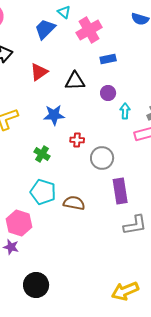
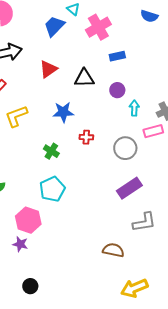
gray circle: (102, 158) -> (125, 148), moved
purple rectangle: (120, 191) -> (129, 188), turned 65
cyan pentagon: (43, 192) -> (52, 189), turned 30
brown semicircle: (74, 203) -> (113, 250), moved
black circle: (36, 285) -> (30, 286), moved, size x0.6

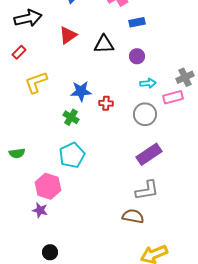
cyan arrow: (134, 108) -> (148, 83), moved, turned 84
blue star: (63, 112) -> (81, 91), moved
gray L-shape: (144, 222) -> (147, 190), moved

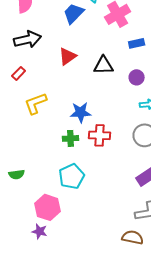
red cross: (106, 103) -> (100, 135), moved, size x1.5
green cross: (71, 117) -> (71, 138), turned -35

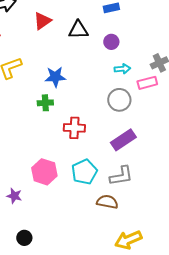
red cross: (100, 135) -> (74, 128), moved
cyan pentagon: (72, 176) -> (84, 172), moved
pink hexagon: (48, 207) -> (44, 172), moved

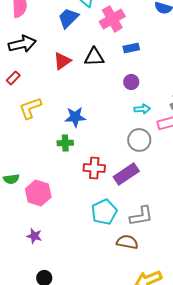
black triangle: (78, 30) -> (94, 57), moved
purple rectangle: (123, 140) -> (126, 174), moved
pink hexagon: (44, 172) -> (38, 193), moved

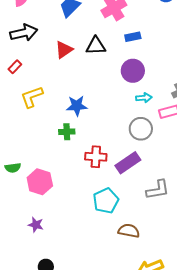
purple circle: (131, 82) -> (133, 71), size x1.5
gray L-shape: (141, 216) -> (158, 190), moved

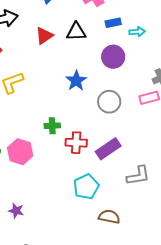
cyan arrow: (144, 98) -> (137, 32), moved
blue star: (77, 106) -> (76, 81), moved, turned -30
gray circle: (141, 129) -> (109, 102), moved
green cross: (67, 132) -> (52, 126), moved
pink hexagon: (40, 182) -> (20, 152), moved

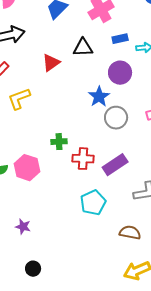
red triangle: (44, 36) -> (51, 63), moved
blue star: (76, 81) -> (99, 97), moved
brown semicircle: (109, 217) -> (130, 233), moved

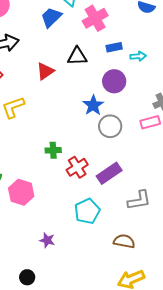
red cross: (83, 159) -> (77, 167), turned -35
pink hexagon: (27, 168) -> (21, 192), moved
purple star: (23, 227) -> (47, 240), moved

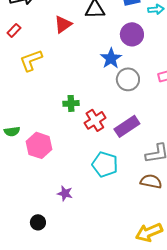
cyan pentagon: (87, 211) -> (105, 164), turned -30
brown semicircle: (124, 241) -> (151, 181), moved
black circle: (27, 277) -> (38, 222), moved

